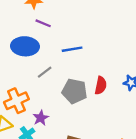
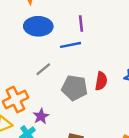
purple line: (43, 23) -> (81, 24), moved, turned 63
blue ellipse: (25, 46) -> (38, 26), moved

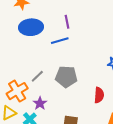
gray line: (43, 69) -> (37, 76), moved
red semicircle: (101, 81) -> (99, 95), moved

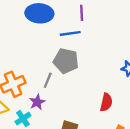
gray line: (37, 76) -> (48, 80), moved, turned -32
gray pentagon: (66, 77) -> (66, 61), moved

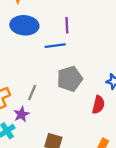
gray pentagon: (66, 61) -> (70, 79), moved, turned -30
red semicircle: (106, 102) -> (98, 105), moved

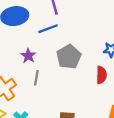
purple star: (21, 114) -> (28, 56), moved

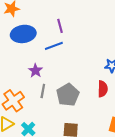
gray pentagon: (69, 57) -> (68, 95), moved

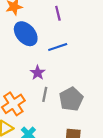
purple line: (60, 26) -> (58, 13), moved
blue ellipse: (23, 34) -> (26, 34), turned 55

